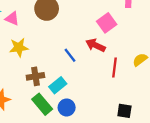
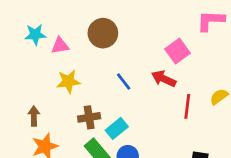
pink triangle: (12, 19) -> (60, 46), turned -32
blue line: (70, 55) -> (124, 81), moved

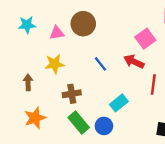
pink triangle: (60, 46) -> (57, 33), moved
brown arrow: (34, 116) -> (28, 82), moved
cyan rectangle: (117, 128) -> (119, 103), moved

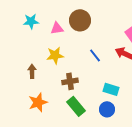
cyan rectangle: (119, 103) -> (111, 89), turned 56
blue circle: (104, 126) -> (107, 109), moved

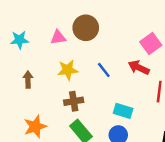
cyan star: (31, 21) -> (20, 40), moved
yellow star: (55, 55) -> (68, 70), moved
brown arrow: (32, 71) -> (28, 80), moved

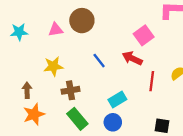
yellow star: (68, 70) -> (53, 66), moved
brown arrow: (28, 80) -> (27, 90), moved
cyan rectangle: (123, 111) -> (117, 99), turned -48

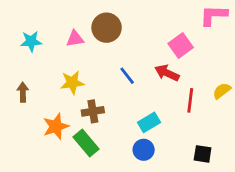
brown arrow: (27, 90) -> (23, 92), moved
orange star: (34, 114) -> (56, 126), moved
green rectangle: (77, 119) -> (86, 143), moved

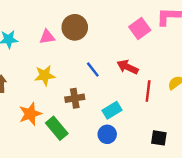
pink square: (181, 45) -> (140, 29), moved
brown cross: (93, 111) -> (75, 98), moved

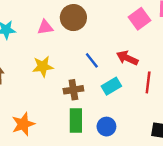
cyan rectangle: (112, 110) -> (111, 86), moved
orange star: (30, 114) -> (23, 124), moved
green rectangle: (57, 128) -> (76, 120), moved, turned 40

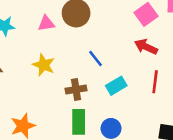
red arrow: (127, 58) -> (146, 47), moved
yellow star: (43, 67) -> (44, 65), turned 30

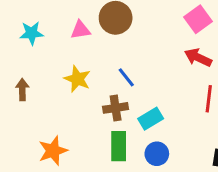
blue line: (95, 58) -> (126, 77), moved
cyan rectangle: (116, 86) -> (151, 119), moved

